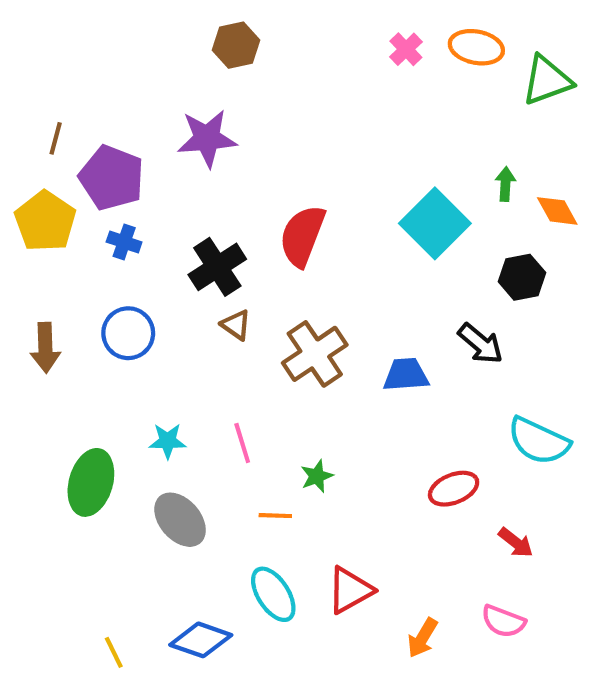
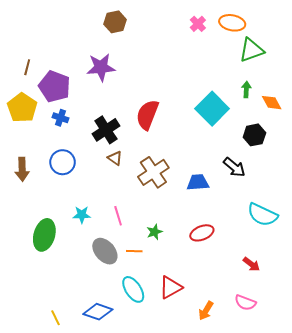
green triangle: (547, 80) -> (251, 50), moved
red ellipse: (454, 489) -> (202, 233), moved
gray ellipse: (180, 520) -> (105, 251), moved

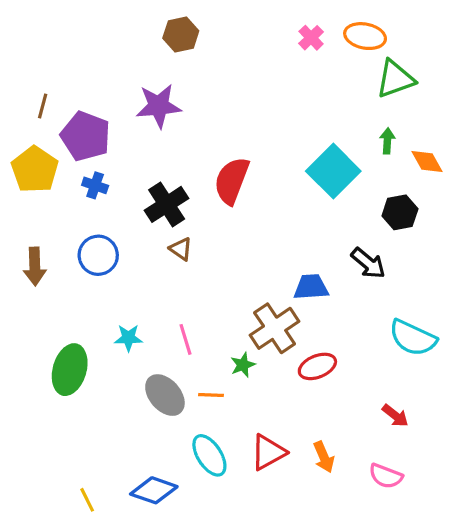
brown cross: (153, 172) -> (275, 328), moved
orange arrow: (206, 311) -> (324, 457), moved, turned -54

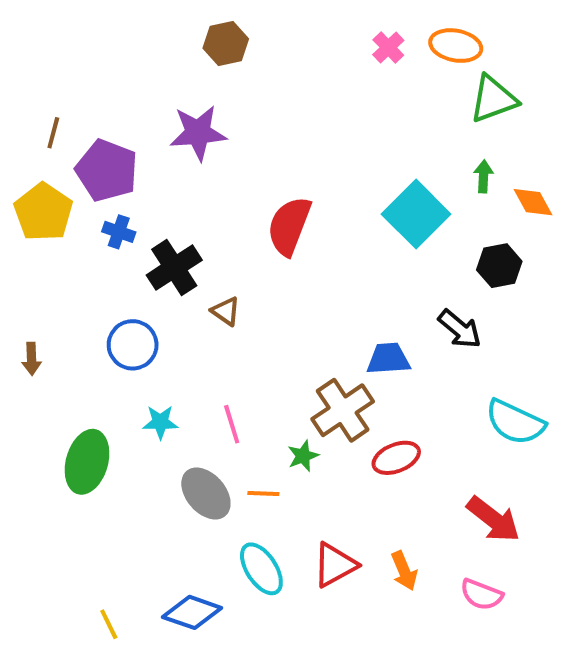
black cross: (167, 204) -> (174, 268), moved
blue circle: (98, 255) -> (133, 345), moved
brown arrow: (35, 266) -> (31, 359), moved, size x0.7
red arrow: (395, 416) -> (493, 519), size x1.6

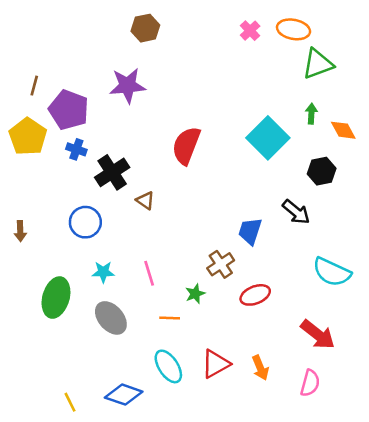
blue trapezoid: (388, 359) -> (250, 231), turned -68
brown cross: (343, 410) -> (221, 264), size x0.7
gray ellipse: (206, 494) -> (111, 318), moved
pink semicircle: (481, 595) -> (310, 383), turned -96

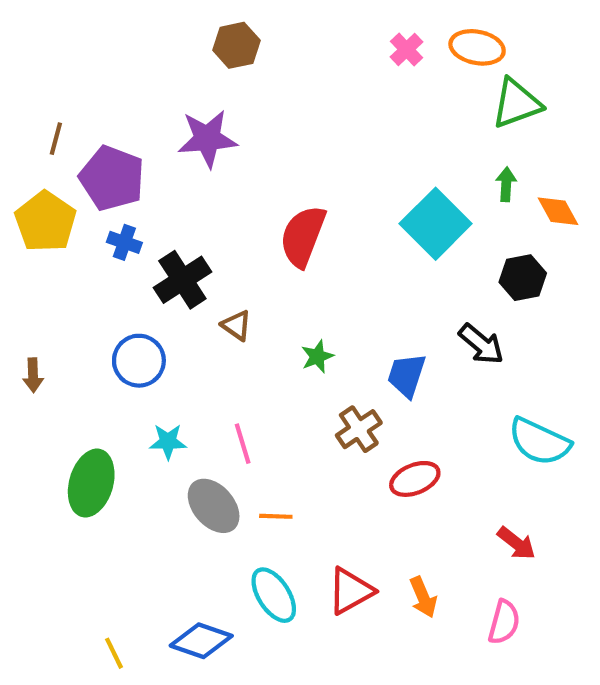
green star: (195, 294) -> (317, 357), moved
gray ellipse: (111, 318) -> (214, 506), moved
red arrow: (318, 335) -> (516, 543), size x0.7

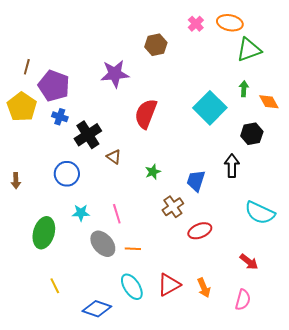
brown hexagon: (236, 45) -> (156, 45), moved
purple star: (207, 139) -> (115, 74), moved
black arrow: (481, 344) -> (232, 166), turned -130
yellow line: (114, 653) -> (55, 286), moved

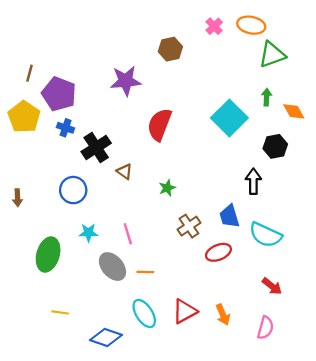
blue trapezoid: (196, 181) -> (229, 216), moved, turned -35
cyan semicircle: (260, 213) -> (265, 235), moved
yellow line: (55, 286) -> (60, 312), turned -56

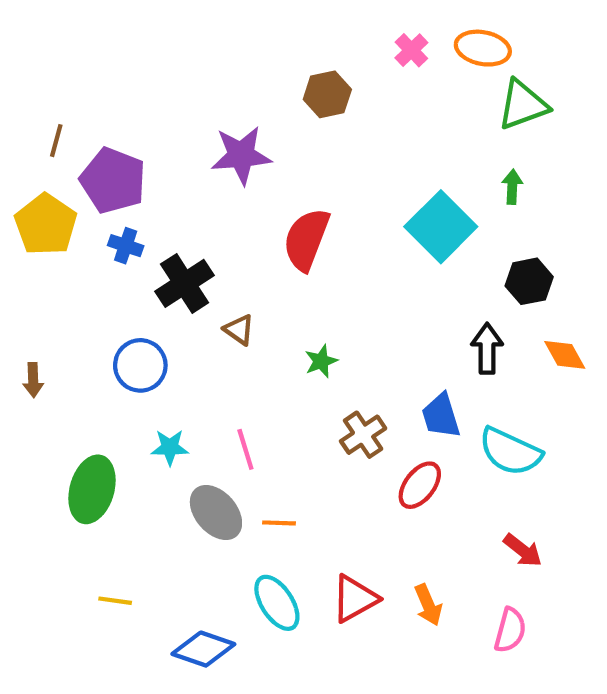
orange diamond: (294, 111) -> (565, 355), moved
red ellipse: (218, 252) -> (420, 485), turned -30

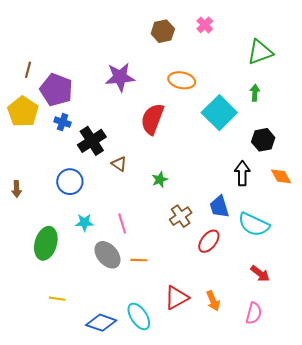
orange ellipse: (483, 48) -> (182, 80), moved
brown hexagon: (327, 94) -> (163, 31), moved
cyan ellipse: (277, 603) -> (139, 316), moved

